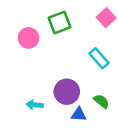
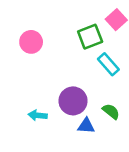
green square: (60, 22) -> (90, 37), moved

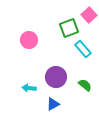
pink circle: (31, 42) -> (29, 40), moved
blue triangle: (86, 126) -> (53, 104), moved, turned -32

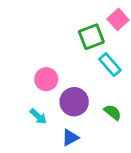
pink circle: (29, 40) -> (46, 79), moved
cyan arrow: (29, 88) -> (38, 116), turned -144

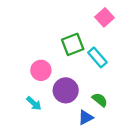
green square: (91, 37) -> (73, 44), moved
blue triangle: (70, 138) -> (86, 117), moved

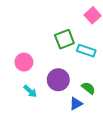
cyan rectangle: (97, 57) -> (86, 51), turned -30
pink circle: (41, 70) -> (24, 62), moved

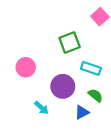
cyan rectangle: (86, 51) -> (91, 68), moved
cyan arrow: (30, 91) -> (41, 108), moved

